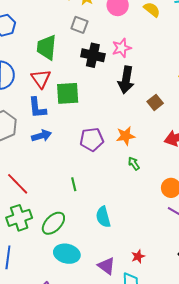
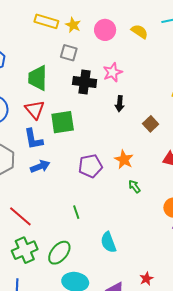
black arrow: (126, 80) -> (120, 104), size x0.6
orange star: (126, 136) -> (124, 160), turned -30

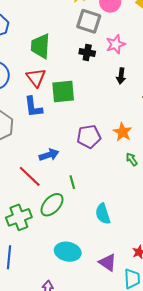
gray square: (69, 53) -> (89, 21), moved, size x1.4
black cross: (85, 82) -> (87, 52), size x0.7
blue arrow: (40, 166) -> (49, 155), moved
red line: (20, 216) -> (30, 176), moved
green ellipse: (59, 253) -> (52, 205), moved

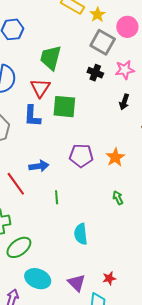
green arrow: (132, 159) -> (118, 198), moved
green ellipse: (52, 205) -> (19, 247), moved
cyan ellipse: (68, 252) -> (38, 279), moved

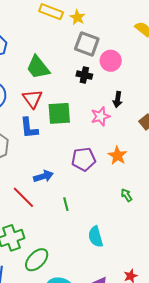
pink circle: (127, 27) -> (111, 61), moved
green trapezoid: (51, 58) -> (38, 67), turned -44
pink star: (125, 70) -> (100, 116), moved

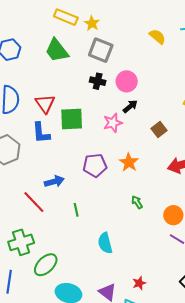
pink circle: (111, 61) -> (127, 81), moved
green trapezoid: (38, 67) -> (57, 50), moved
black arrow: (118, 99) -> (130, 106), turned -140

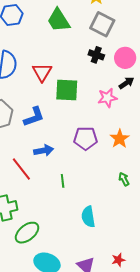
blue L-shape: (41, 133) -> (34, 117), moved, turned -110

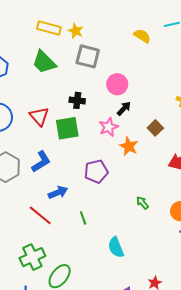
black cross: (96, 55) -> (77, 100), moved
orange star: (120, 139) -> (129, 146), moved

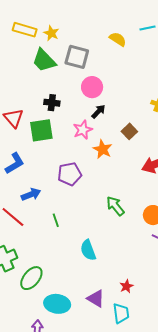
gray square: (88, 56) -> (77, 57), moved
green trapezoid: (44, 62) -> (44, 60), moved
green arrow: (142, 203) -> (115, 206), size x1.5

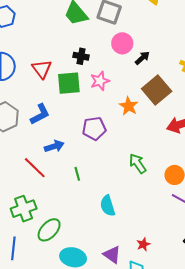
black arrow: (98, 111) -> (142, 58), moved
pink star: (83, 130) -> (100, 81), moved
brown square: (129, 131) -> (157, 90), size x1.8

